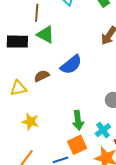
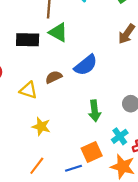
yellow triangle: (18, 88) -> (28, 90), turned 30
green arrow: (78, 120) -> (95, 111), moved

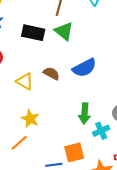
brown semicircle: (54, 77) -> (51, 73), turned 42
cyan cross: (120, 136) -> (101, 131), moved
orange line: (37, 166) -> (19, 143), moved

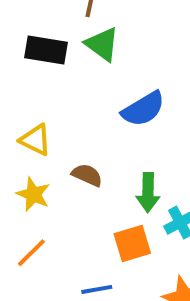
brown semicircle: (51, 73) -> (87, 175), moved
yellow star: (30, 119) -> (33, 194), moved
orange square: (74, 152) -> (132, 244), moved

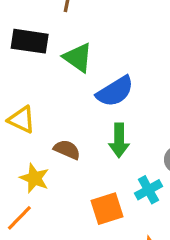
green triangle: (102, 44) -> (78, 58), moved
green arrow: (148, 192) -> (119, 140), moved
yellow star: (33, 194) -> (34, 178), moved

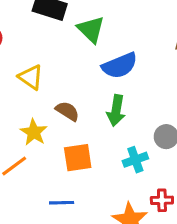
orange square: (107, 209) -> (78, 158), moved

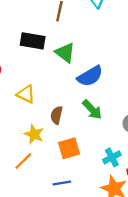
green arrow: (116, 110) -> (92, 110), turned -45
brown semicircle: (67, 111) -> (57, 115), turned -102
cyan cross: (135, 160) -> (112, 157), moved

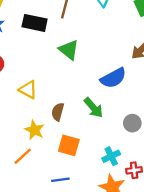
black rectangle: (33, 41) -> (35, 23), moved
blue semicircle: (90, 76) -> (113, 78), moved
orange square: (69, 148) -> (69, 145), turned 30

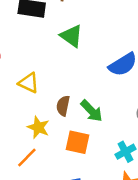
green arrow: (93, 108) -> (92, 111), moved

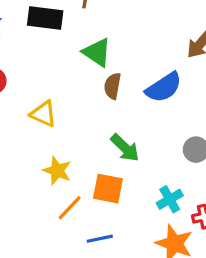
brown semicircle: (63, 106) -> (112, 86), moved
orange line: (27, 157) -> (70, 208), moved

